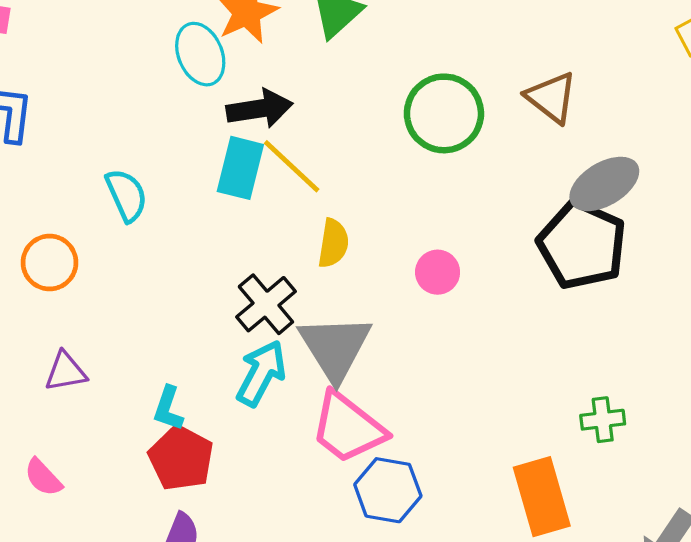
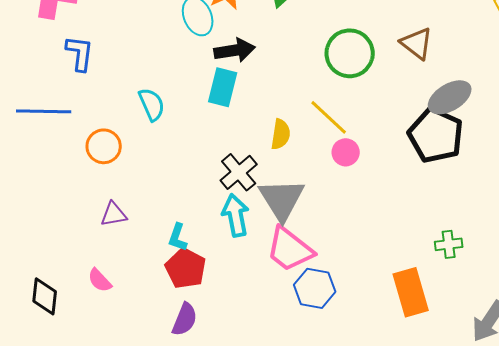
yellow line: (292, 166) -> (329, 117), moved
cyan arrow: (261, 373) -> (236, 215), turned -39

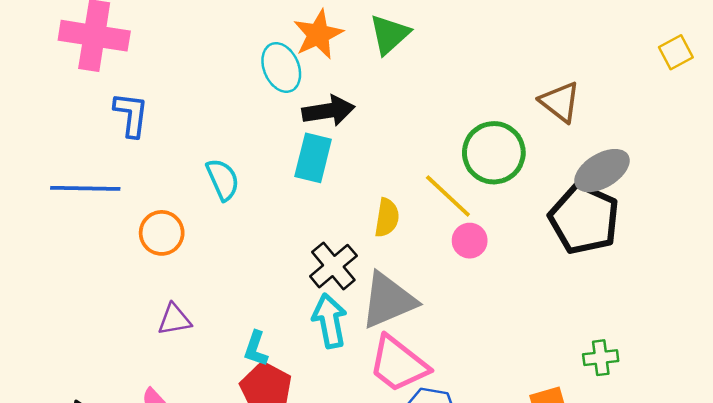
green circle: (350, 53) -> (494, 153), moved
gray triangle: (282, 199) -> (388, 300), turned 39

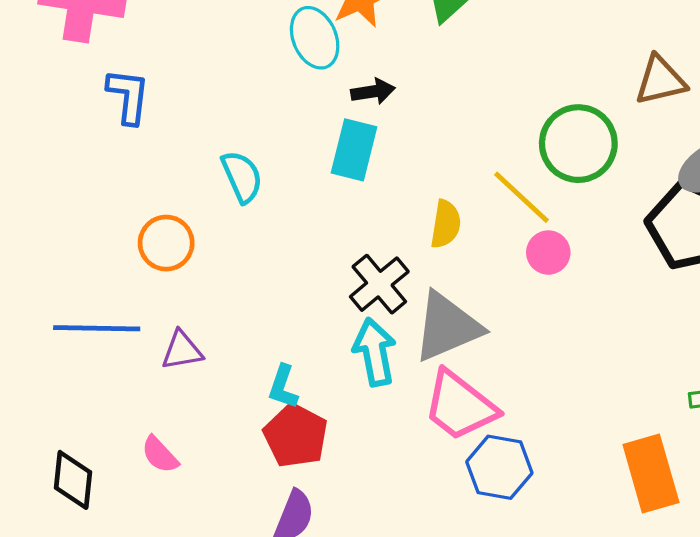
brown triangle: (560, 102) -> (660, 80), turned -51
black arrow: (328, 111) -> (373, 91), size x0.7
blue line: (85, 188) -> (97, 328), moved

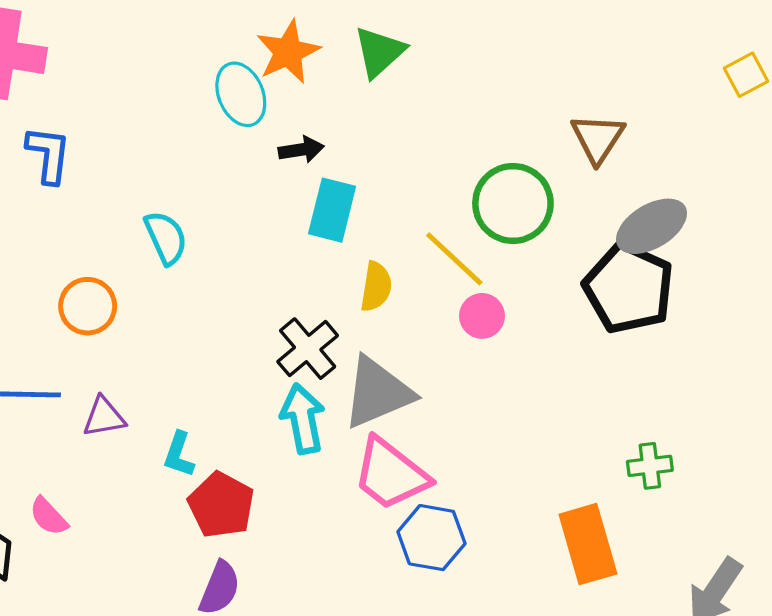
brown triangle: (660, 80) -> (598, 138), turned -44
cyan rectangle: (354, 150) -> (332, 210), moved
cyan L-shape: (283, 387) -> (179, 454), moved
pink semicircle: (160, 455) -> (49, 516), moved

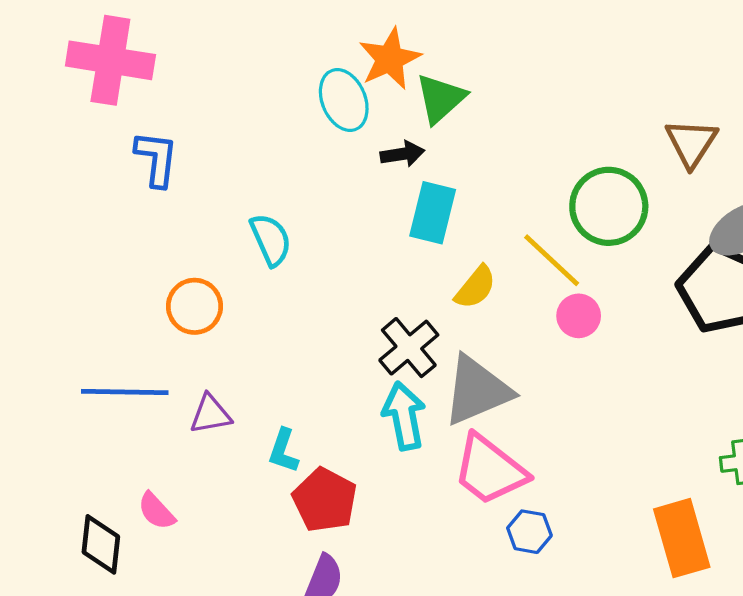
green triangle: (379, 52) -> (441, 98), moved
yellow semicircle: (376, 287) -> (475, 287), turned 30
blue hexagon: (431, 538) -> (529, 532), size x0.7

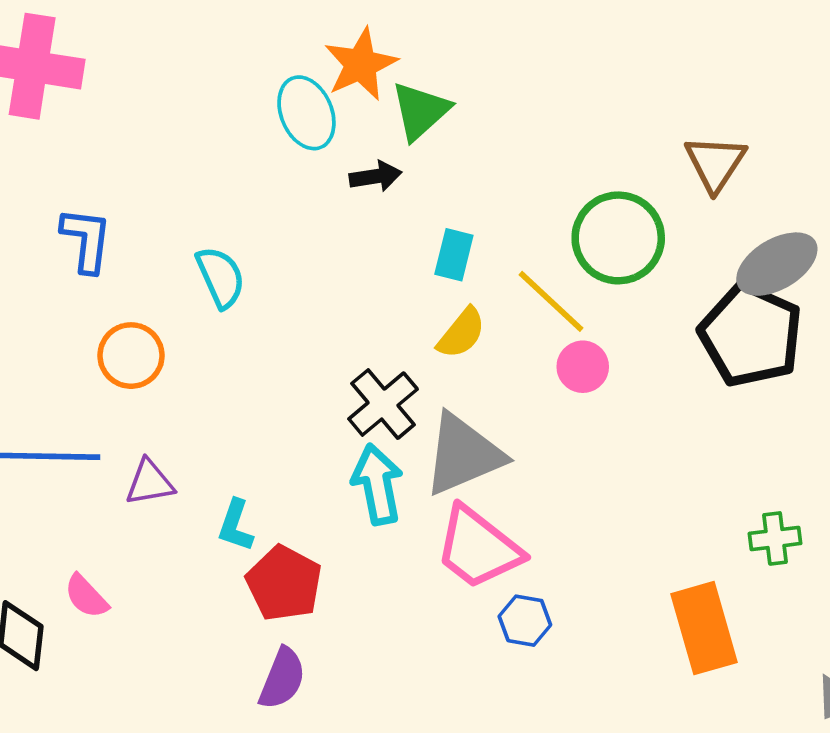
blue L-shape: (156, 159) -> (86, 240), moved
cyan rectangle: (433, 213) -> (454, 255), moved, size x0.7

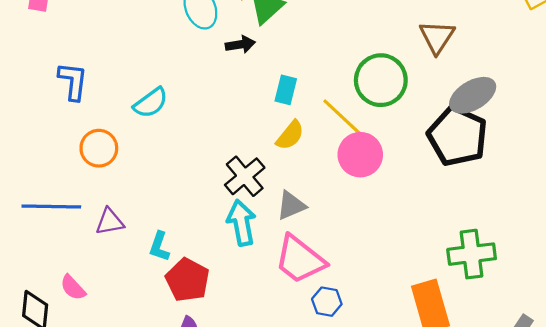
cyan semicircle: (221, 277) -> (151, 103), turned 78
pink circle: (583, 367) -> (360, 155), size x1.5
gray triangle: (463, 454) -> (291, 205), size x0.6
green cross: (775, 538) -> (472, 254), size x1.6

